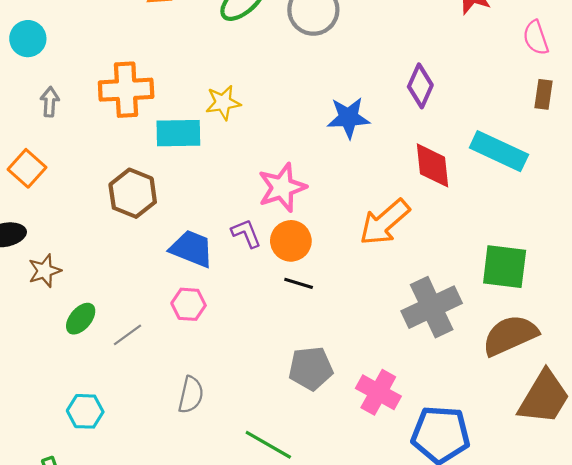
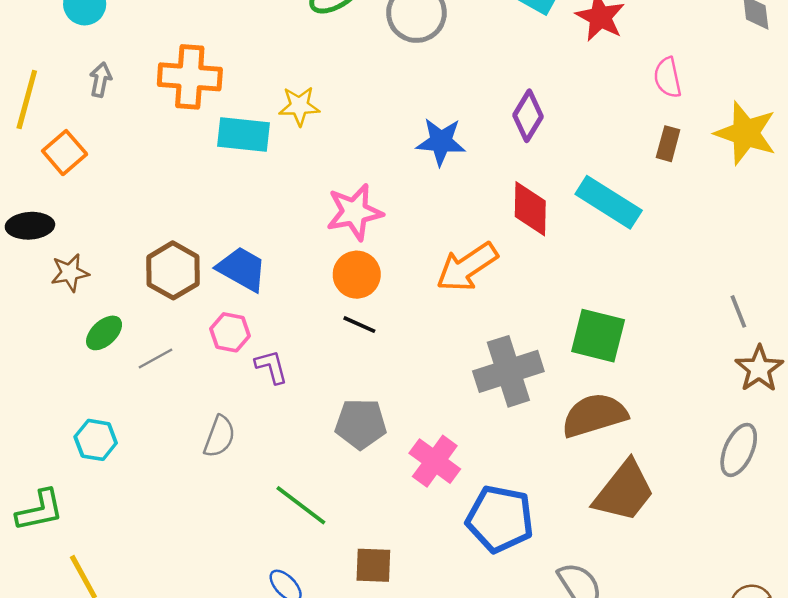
brown hexagon: (133, 193) -> (173, 270), moved
purple L-shape: (246, 233) -> (271, 367), moved

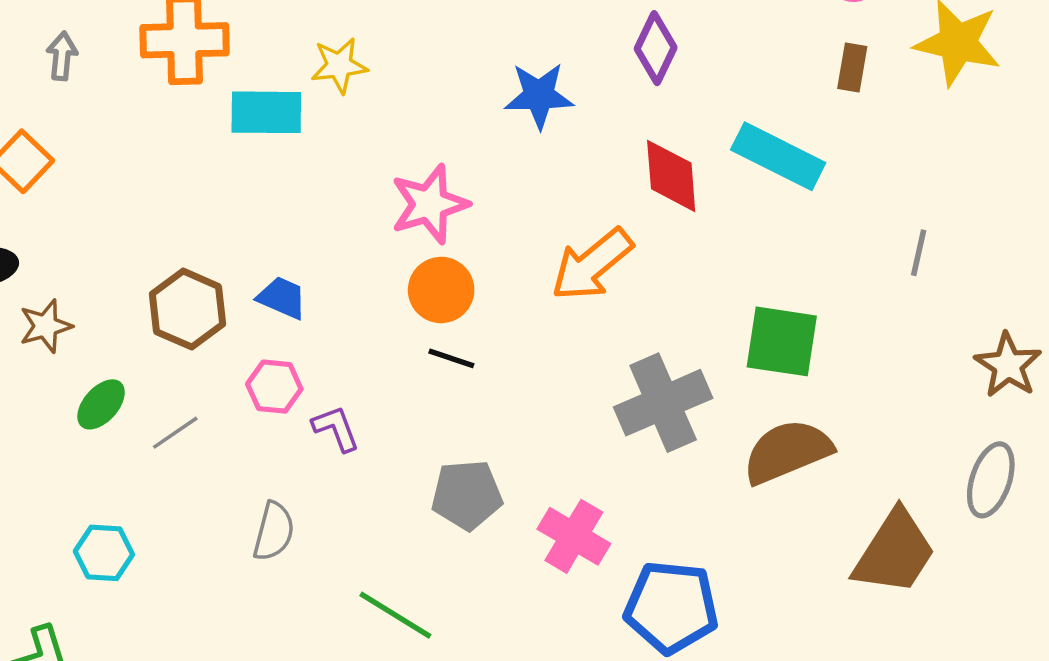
blue trapezoid: (242, 269) -> (282, 298), size x0.7
gray line: (738, 311) -> (919, 253), moved, turned 40
brown trapezoid: (624, 491) -> (895, 552), moved

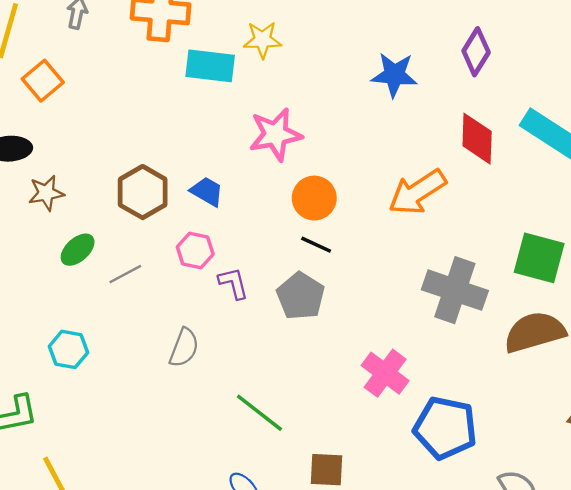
pink star: (430, 204) -> (276, 134), moved
gray cross: (663, 403) -> (455, 290), turned 36
gray pentagon: (467, 495) -> (301, 296), moved, turned 30

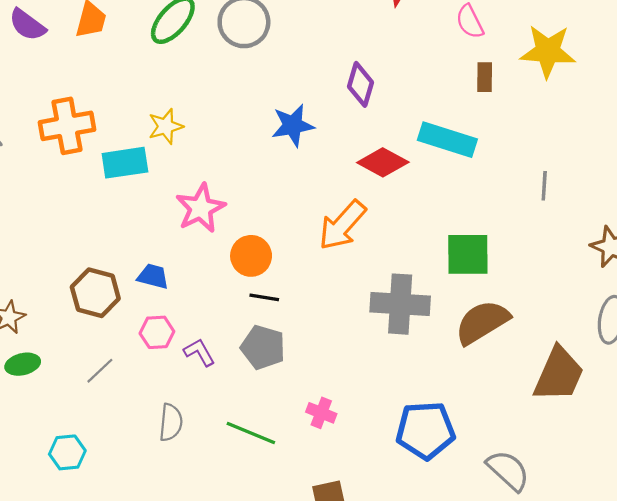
red diamond: (477, 139) -> (383, 162), turned -48
green ellipse: (78, 250) -> (23, 364), moved, turned 44
pink cross: (385, 373) -> (321, 413), moved, size x0.7
green line: (259, 413) -> (251, 433), moved

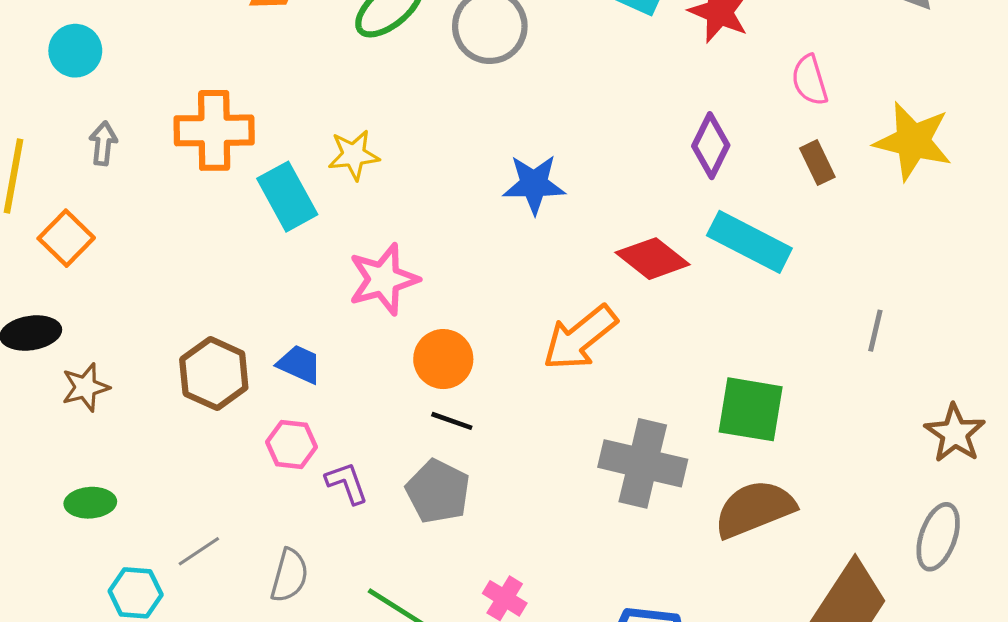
brown rectangle: (485, 77) -> (817, 163), turned -36
purple diamond: (361, 84) -> (711, 146), moved
cyan rectangle: (125, 163) -> (287, 197), turned 60
green ellipse: (23, 364) -> (90, 503), moved
gray line: (100, 371) -> (199, 551), moved

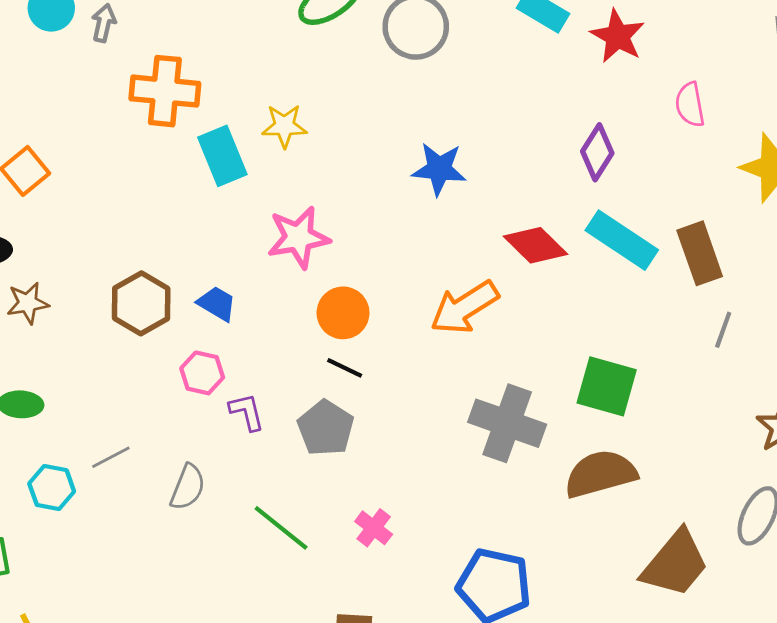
gray arrow: (103, 143) -> (104, 23), moved
brown rectangle: (817, 163) -> (700, 253), moved, size x1.6

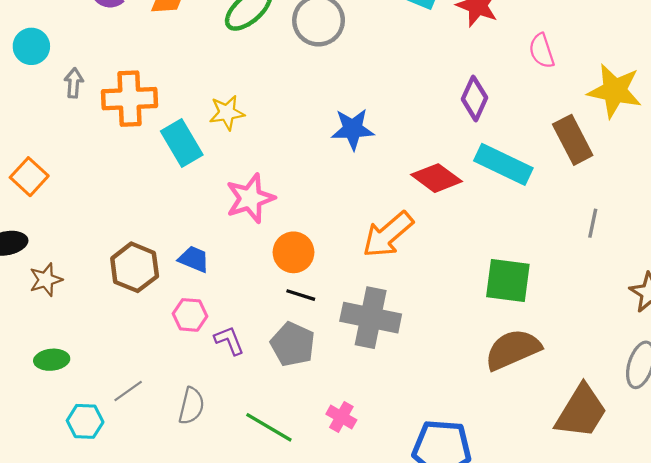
gray arrow: (104, 23) -> (74, 83), moved
brown rectangle: (700, 253) -> (573, 140), moved
gray cross: (507, 423) -> (371, 318), moved

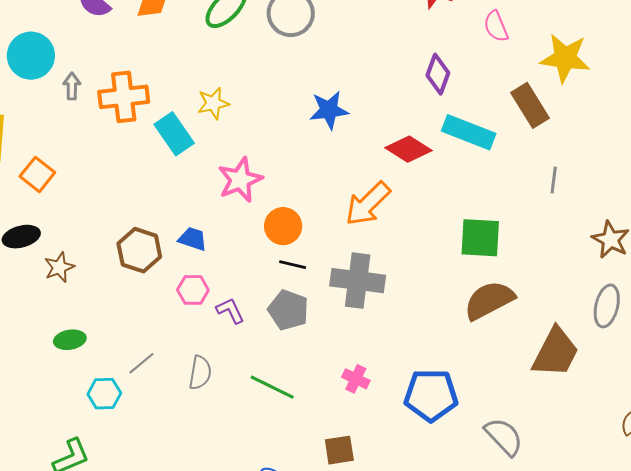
cyan circle: (31, 46) -> (31, 56), size x1.4
pink cross: (341, 417) -> (356, 379), moved

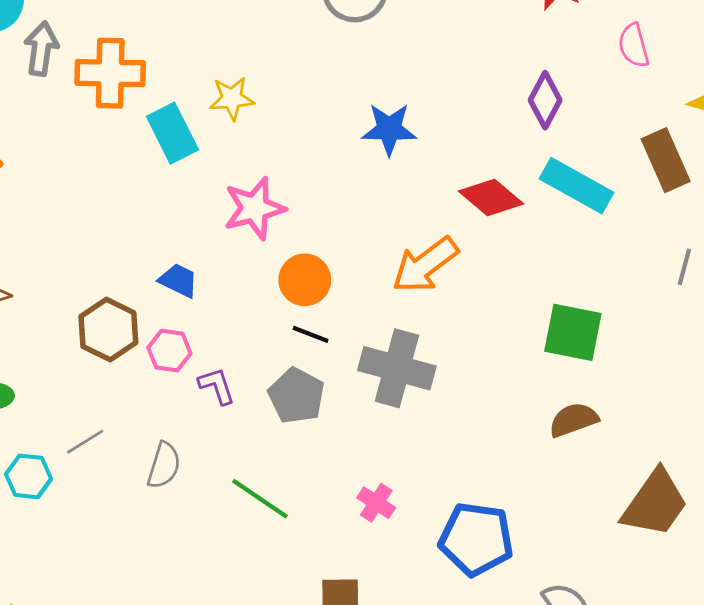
gray arrow: (72, 86) -> (41, 49), size x1.4
brown hexagon: (139, 250) -> (108, 330), moved
brown semicircle: (489, 300) -> (574, 420), size x0.7

